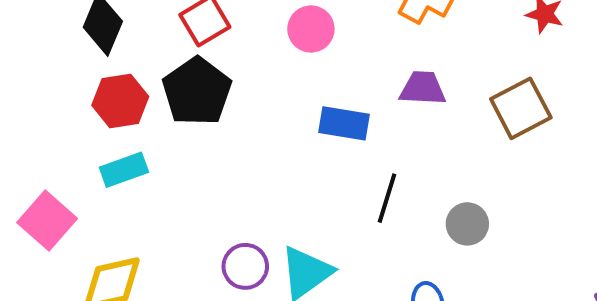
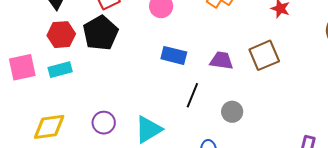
purple trapezoid: (423, 88) -> (222, 61), moved
pink square: (47, 221) -> (22, 67), moved, turned 32
purple circle: (245, 266) -> (104, 123), moved

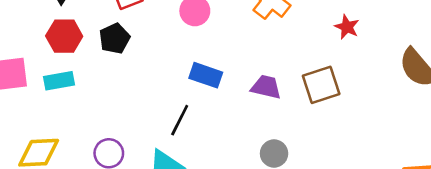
black pentagon: (101, 33) -> (115, 38), size x0.7
black line: (192, 95) -> (180, 120), moved

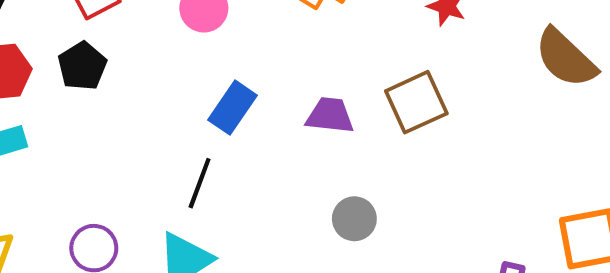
blue rectangle: (206, 75) -> (233, 108), turned -68

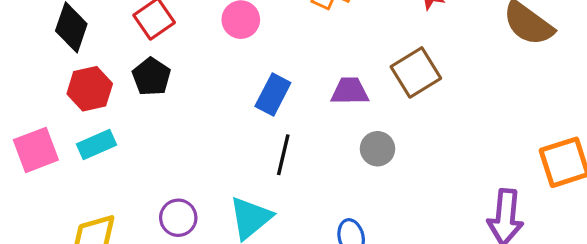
black line: (200, 183) -> (283, 155), moved
gray circle: (354, 219) -> (378, 149), moved

